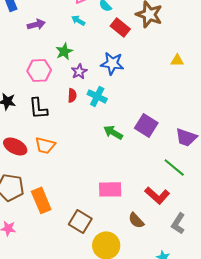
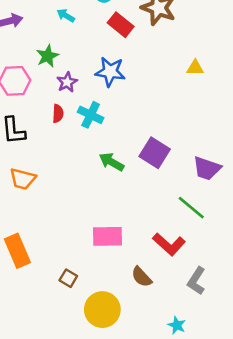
brown square: (80, 221) -> (68, 278), size x0.6

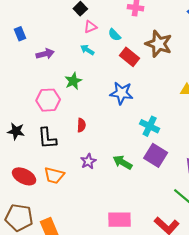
purple star: (67, 82) -> (88, 161), moved
cyan cross: (91, 115) -> (150, 126), moved

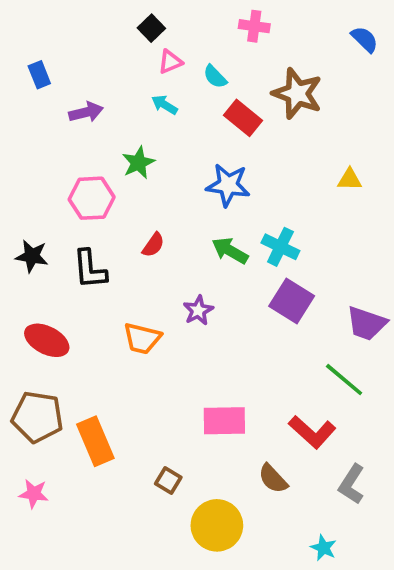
red semicircle: (81, 125) -> (153, 245), turned 32
purple star: (88, 161) -> (198, 310), moved
green arrow: (122, 162) -> (230, 251), moved
orange trapezoid: (54, 175) -> (142, 338), moved

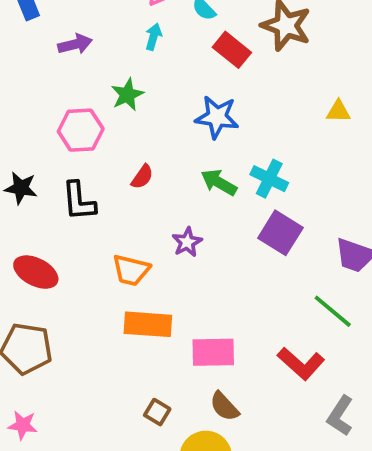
cyan arrow: (165, 105) -> (153, 37), turned 75
orange rectangle: (95, 441) -> (148, 324), moved, turned -63
brown semicircle: (273, 479) -> (224, 406), moved

